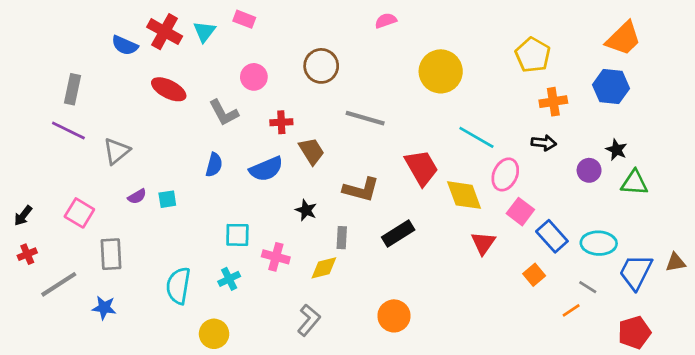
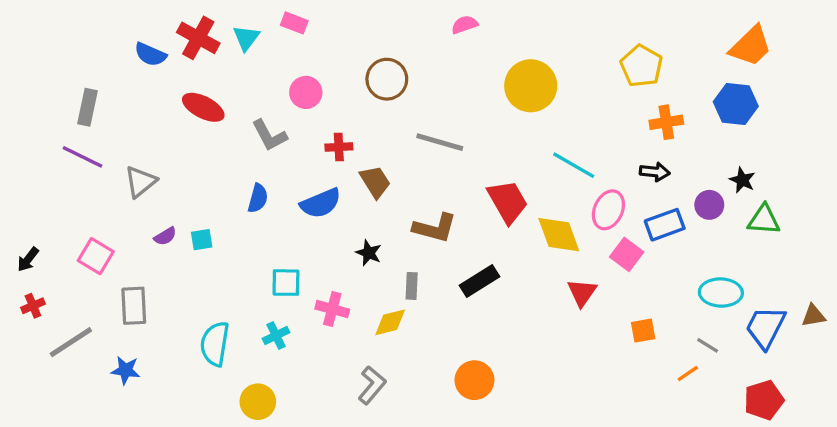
blue rectangle: (552, 236) -> (665, 225), moved, turned -68
orange square: (534, 275) -> (643, 331), turned 30

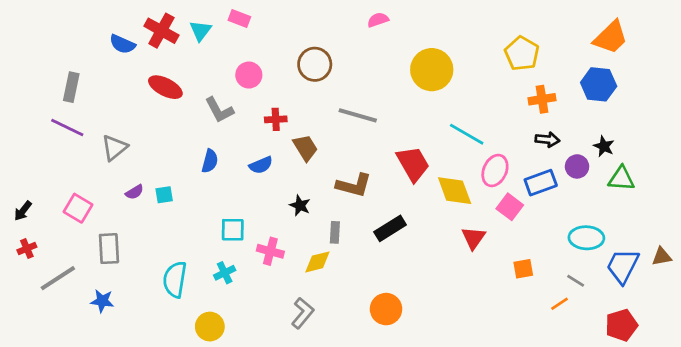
black arrow: (655, 172) -> (547, 140), moved
blue semicircle: (321, 203) -> (261, 165), size x0.7

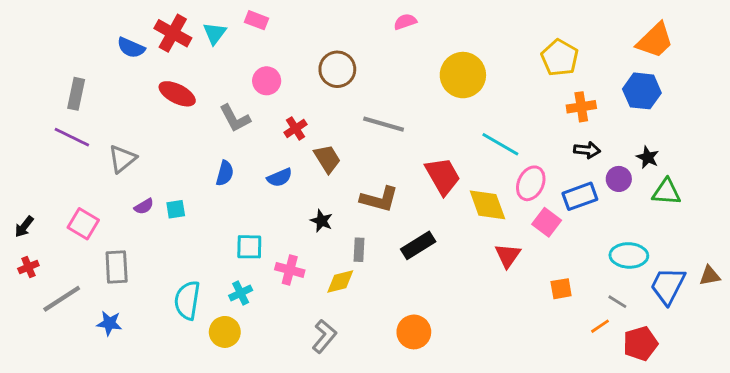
red cross: (276, 119) -> (295, 128), turned -30
red pentagon: (621, 325) -> (640, 344), moved
yellow circle: (210, 327) -> (225, 332), moved

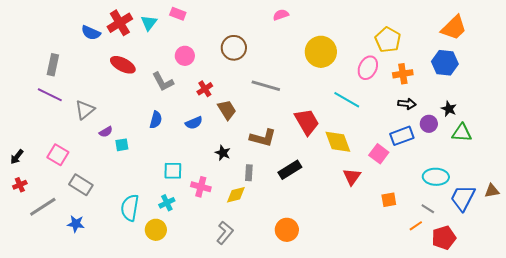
red cross: (173, 33) -> (120, 23), turned 30
pink ellipse: (531, 183) -> (368, 68), moved
purple semicircle: (144, 206) -> (106, 132), moved
gray rectangle: (117, 267) -> (81, 185), turned -55

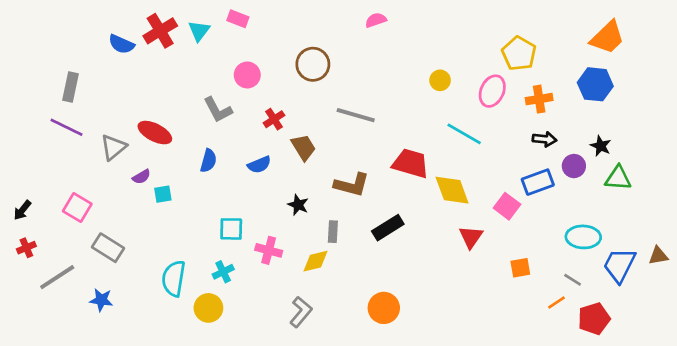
yellow circle: (321, 52) -> (440, 80), moved, size x0.5
red ellipse: (123, 65) -> (155, 133), moved
red trapezoid: (307, 122) -> (411, 163), turned -44

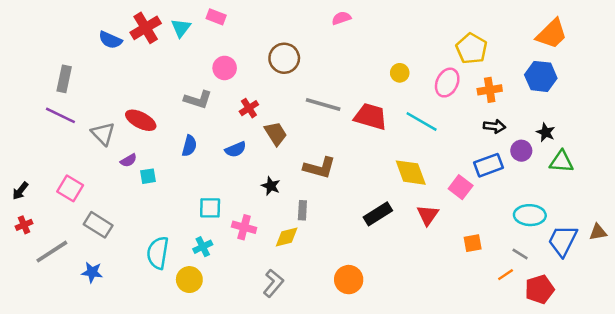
gray L-shape: (218, 110) -> (198, 100), turned -44
gray triangle: (113, 147) -> (103, 134), turned -35
red trapezoid: (411, 163) -> (371, 117), moved
black rectangle: (388, 228) -> (378, 214), moved

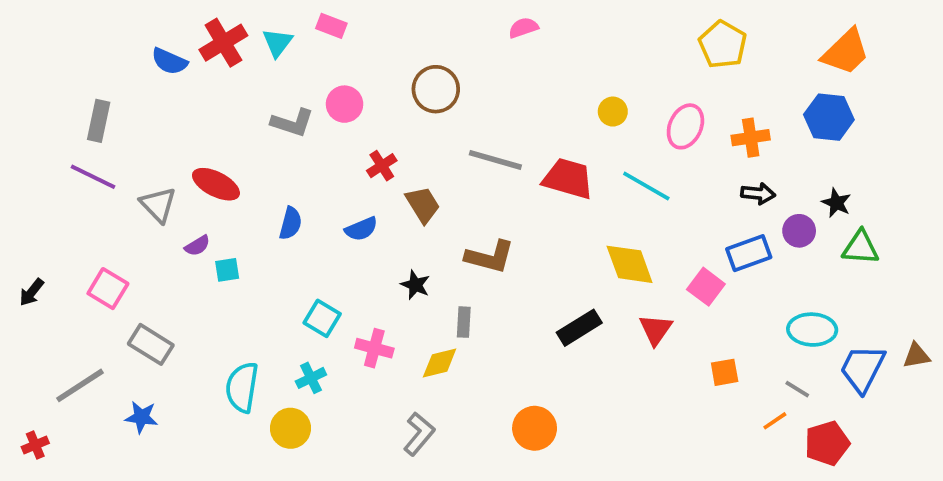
yellow pentagon: (471, 49) -> (723, 44), moved
gray L-shape: (198, 100) -> (292, 123), moved
cyan square: (210, 208) -> (322, 318), turned 30
red cross: (24, 225) -> (35, 445), moved

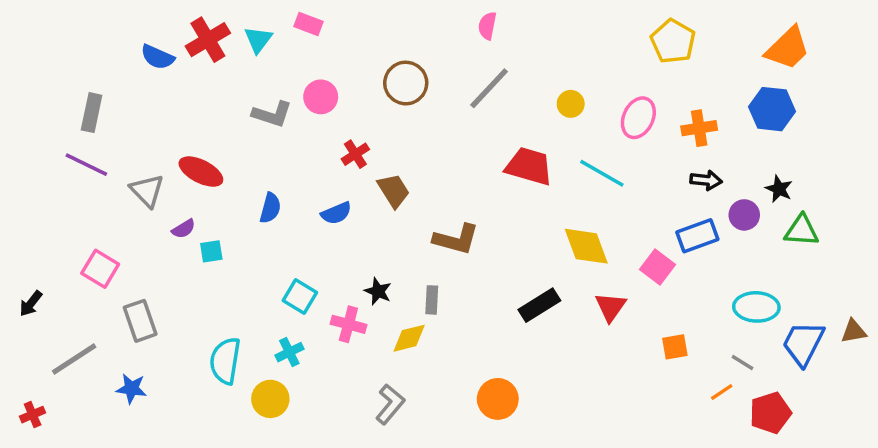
pink semicircle: (523, 28) -> (487, 26), turned -60
gray line: (495, 160) -> (489, 88), moved, turned -63
black star: (415, 285) -> (378, 291), moved
black arrow: (32, 292) -> (31, 303), moved
gray rectangle: (151, 344) -> (140, 321), turned 39

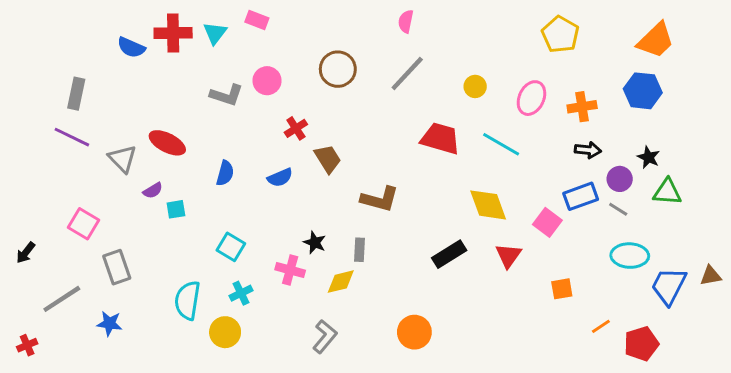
red cross: (208, 40) -> (173, 33), turned 30
cyan square: (300, 297) -> (231, 247), moved
gray line: (743, 362) -> (618, 209), moved

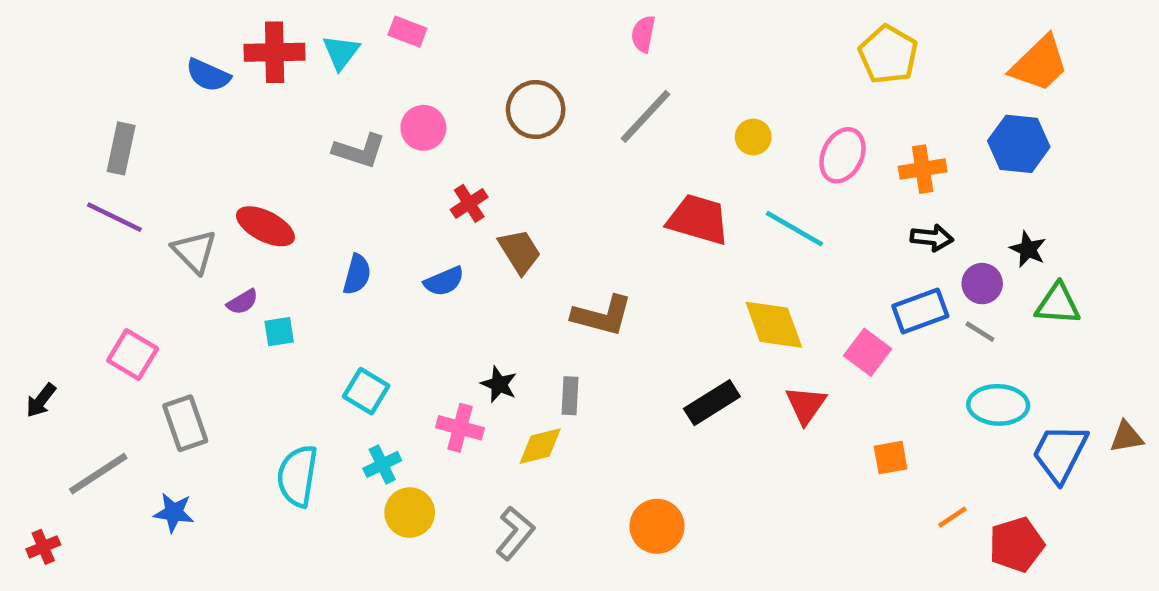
yellow circle: (225, 332) -> (410, 513), moved

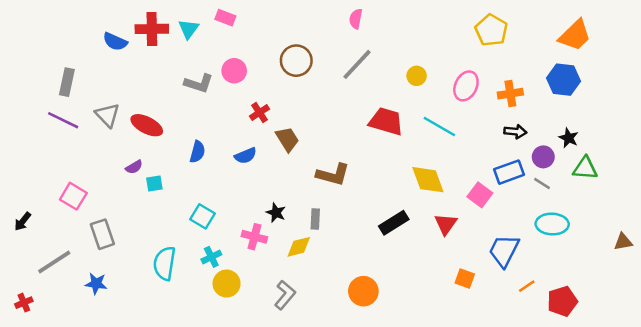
gray triangle: (194, 251) -> (107, 115), moved
blue trapezoid: (1060, 453) -> (504, 251), moved
orange square: (891, 458) -> (465, 279), moved, turned 30

